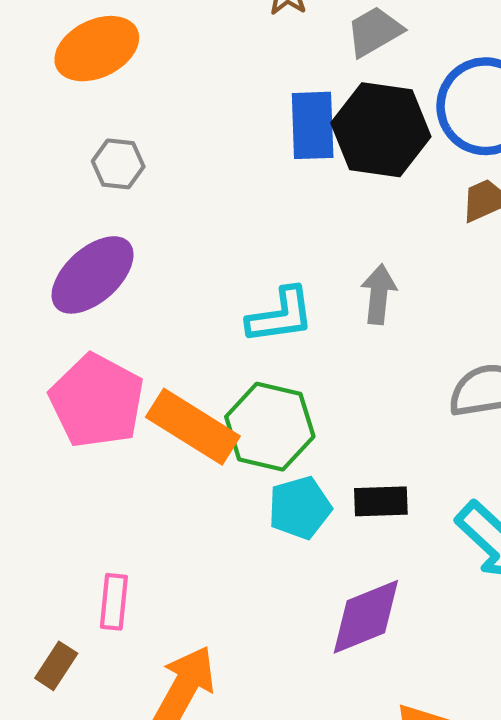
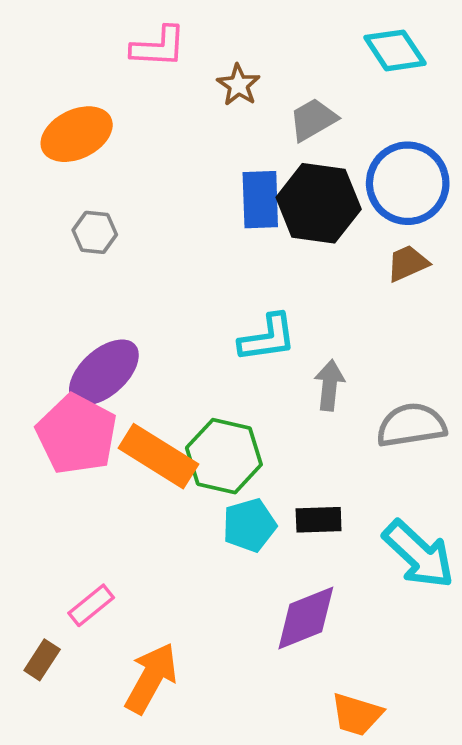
purple ellipse: (93, 275) -> (104, 372), moved
gray arrow: (379, 294) -> (329, 385), moved
cyan L-shape: (280, 316) -> (268, 338), moved
pink rectangle: (114, 602) -> (91, 605), turned 45

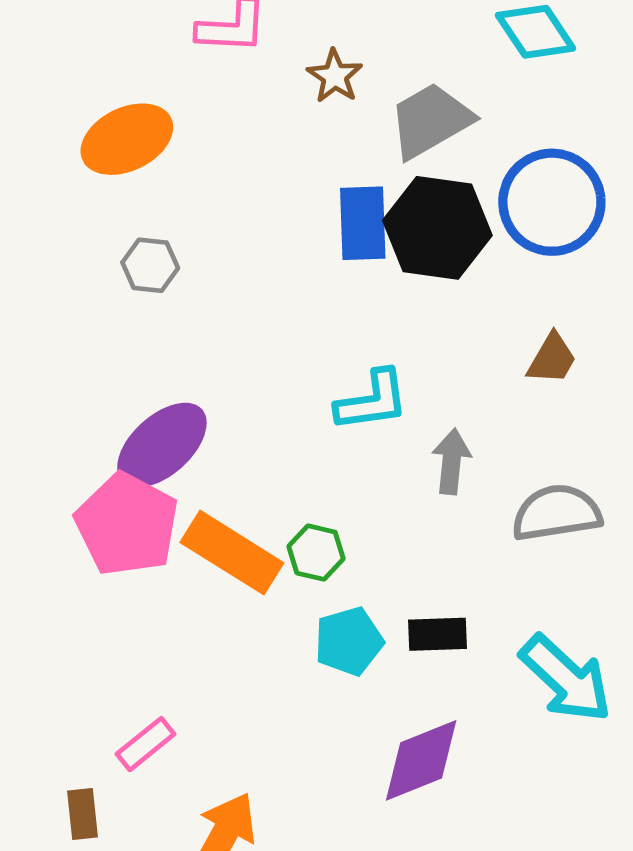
gray trapezoid: (313, 120) -> (430, 120), size x1.4
brown trapezoid: (408, 263) -> (552, 359), moved, turned 144
green hexagon: (224, 456) -> (316, 553), size x0.6
brown rectangle: (42, 660) -> (82, 814), turned -39

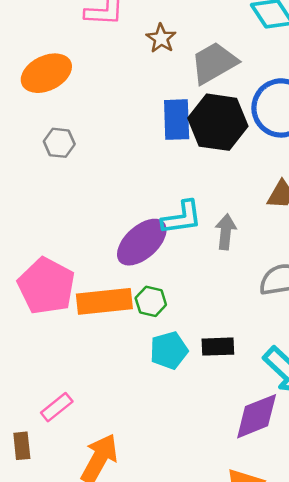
purple ellipse: (162, 445) -> (142, 242), moved
gray arrow: (451, 461) -> (226, 232), moved
orange rectangle: (232, 553) -> (104, 301), turned -38
purple diamond: (421, 760) -> (257, 416), moved

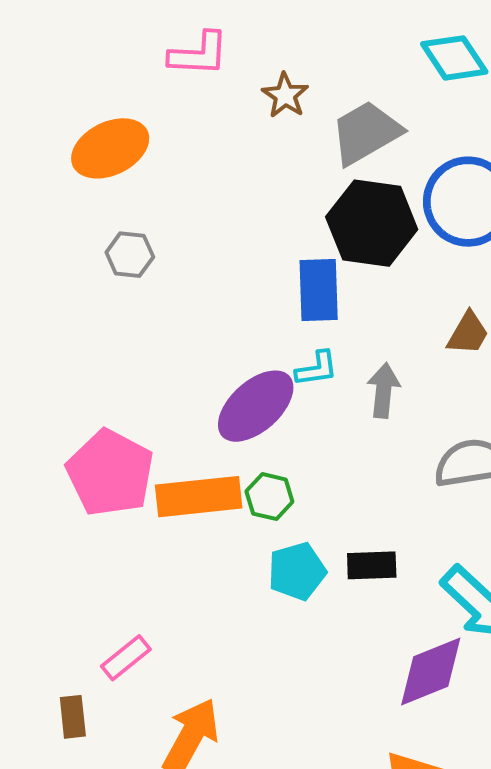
blue rectangle: (177, 120) -> (319, 290), moved
cyan L-shape: (182, 218) -> (317, 369), size x0.7

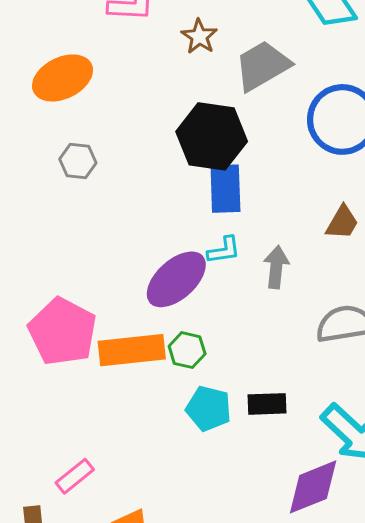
black hexagon: (372, 223) -> (212, 136), moved
cyan pentagon: (297, 571) -> (209, 409), turned 30

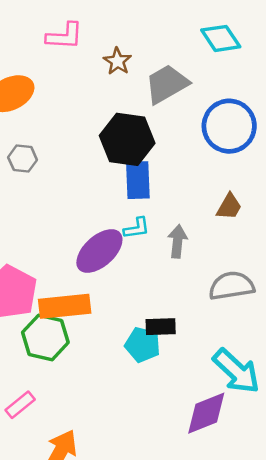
green hexagon: (187, 350) -> (45, 337), moved, size x1.6
black rectangle: (267, 404) -> (161, 327), moved
cyan pentagon: (209, 409) -> (143, 345), moved

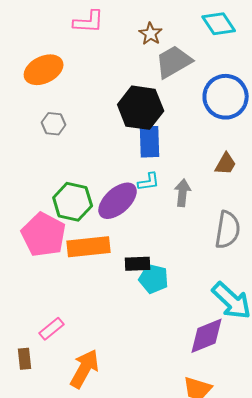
brown star: (117, 61) -> (151, 34), moved
gray semicircle: (232, 286) -> (228, 230), turned 108
black rectangle: (161, 327) -> (138, 264), moved
green hexagon: (45, 337) -> (73, 202), moved

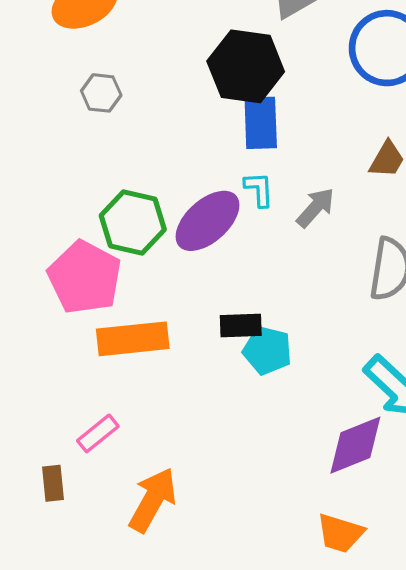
cyan L-shape: (149, 182) -> (259, 189), turned -85
gray arrow: (183, 193) -> (315, 208), turned 36
orange rectangle: (89, 247) -> (133, 339), moved

